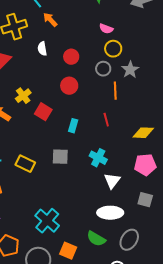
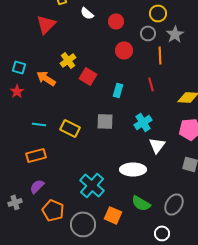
white semicircle: (42, 49) -> (87, 13), turned -40
red circle: (69, 86) -> (124, 50), moved
cyan cross: (98, 158) -> (143, 122), turned 30
white ellipse: (110, 213) -> (133, 169), moved

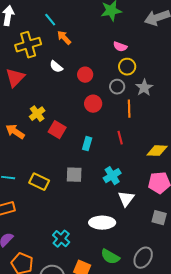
cyan cross: (92, 185) -> (61, 239), size x0.7

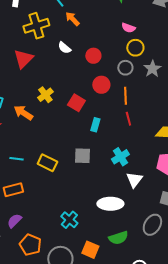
orange line: (129, 109) -> (125, 96), moved
red square: (57, 130) -> (76, 103), moved
green semicircle: (110, 257) -> (118, 238), turned -48
gray ellipse: (143, 258) -> (152, 225), moved

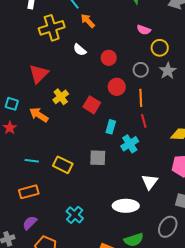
yellow circle: (135, 48) -> (160, 48), moved
red triangle: (23, 59) -> (39, 74), moved
cyan cross: (120, 157) -> (130, 144), moved
cyan cross: (69, 220) -> (75, 215), moved

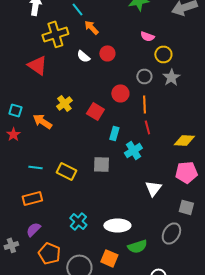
red circle: (109, 58) -> (107, 53), moved
red triangle: (39, 74) -> (37, 65), moved, turned -40
white ellipse: (126, 206) -> (117, 225), moved

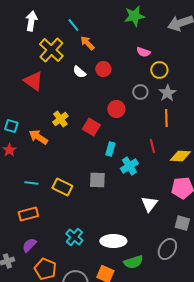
yellow cross: (55, 34) -> (51, 50), turned -30
orange line: (144, 104) -> (166, 118), moved
red line: (147, 127) -> (152, 146), moved

